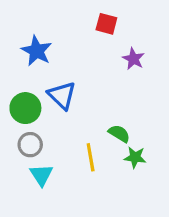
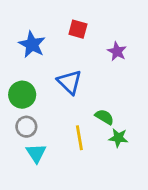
red square: (106, 24) -> (78, 29), moved
blue triangle: (62, 95) -> (70, 82), moved

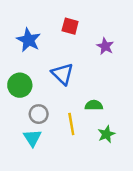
green semicircle: (104, 117) -> (94, 105), turned -30
gray circle: (26, 127) -> (39, 114), moved
green star: (118, 138) -> (106, 134), moved, turned -30

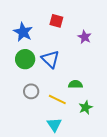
green circle: (20, 85) -> (25, 59), moved
yellow line: (71, 124) -> (57, 99), turned -54
cyan triangle: (32, 138) -> (54, 125), moved

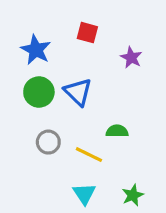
green star: (86, 108) -> (133, 195), moved

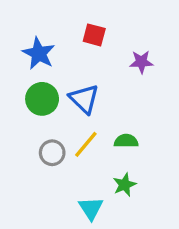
purple star: (131, 58) -> (141, 62), turned -30
yellow line: (89, 155) -> (86, 144), moved, turned -76
green star: (133, 195) -> (125, 185), moved

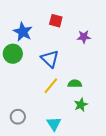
green circle: (42, 99) -> (13, 54), moved
gray circle: (52, 153) -> (18, 117), moved
green star: (125, 185) -> (81, 105), moved

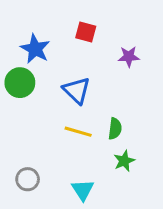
green semicircle: (75, 84) -> (115, 129), turned 96
yellow line: (51, 86) -> (78, 132), turned 66

